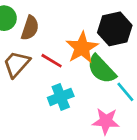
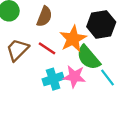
brown semicircle: (30, 28) -> (44, 17), moved
pink star: (106, 121) -> (74, 77), moved

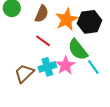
orange star: (73, 39) -> (67, 19), moved
brown trapezoid: (17, 50) -> (24, 73), moved
pink star: (74, 77) -> (65, 65), turned 30

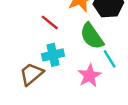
pink star: (65, 65) -> (89, 76), moved
brown trapezoid: (24, 73) -> (31, 74), moved

